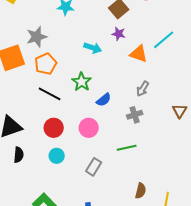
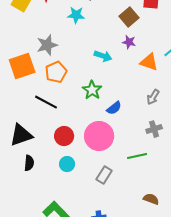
black line: (50, 94) -> (46, 102), moved
gray cross: (135, 115) -> (154, 129), moved
pink circle: (89, 128) -> (99, 136), size x1.5
brown semicircle: (141, 191) -> (151, 199), turned -84

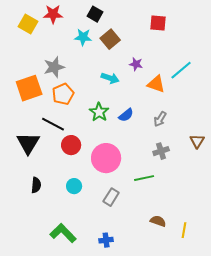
brown square: (129, 17) -> (110, 39), moved
blue semicircle: (114, 108) -> (126, 115), moved
black triangle: (21, 135) -> (28, 143), moved, turned -40
red circle: (64, 136) -> (71, 145), moved

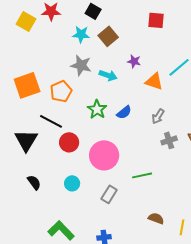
gray star: (54, 67) -> (81, 65), moved, turned 30
gray cross: (161, 151) -> (169, 140), moved
black semicircle: (36, 185) -> (34, 182), turned -42

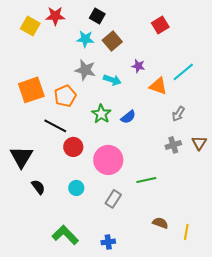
red square: (156, 20) -> (160, 25), turned -36
gray arrow: (158, 116) -> (178, 114), moved
black triangle: (26, 140) -> (21, 157), moved

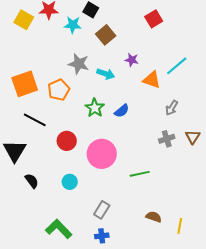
cyan star: (85, 39) -> (73, 25), moved
black line: (55, 126) -> (35, 120), moved
gray rectangle: (113, 199) -> (102, 210), moved

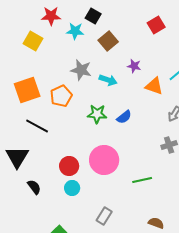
yellow square: (24, 20) -> (33, 41), moved
green star: (95, 108) -> (97, 114), turned -30
red circle: (67, 141) -> (69, 166), moved

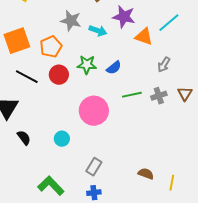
purple star: (134, 66) -> (124, 17), size x1.6
red circle: (69, 166) -> (59, 75), moved
green line: (142, 180) -> (132, 95), moved

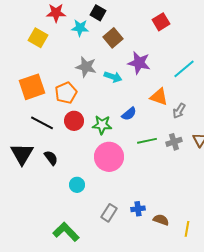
orange triangle: (144, 37) -> (159, 97), moved
green star: (87, 65) -> (102, 125), moved
black semicircle: (24, 138) -> (51, 158), moved
blue cross: (94, 193) -> (138, 209), moved

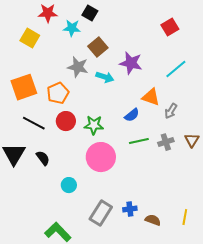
red square: (161, 22) -> (170, 27), moved
brown square: (113, 38) -> (98, 47), moved
blue semicircle: (129, 114) -> (132, 115), moved
gray rectangle: (109, 213) -> (101, 213), size x1.4
yellow line: (187, 229) -> (185, 217), moved

